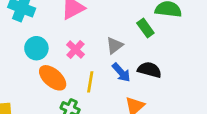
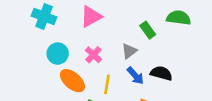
green rectangle: (145, 28) -> (148, 30), moved

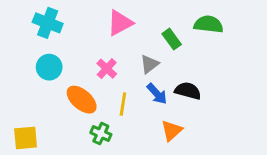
pink triangle: (91, 17) -> (120, 23), moved
cyan circle: (58, 54) -> (49, 67), moved

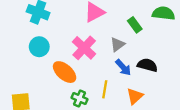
pink cross: (107, 69) -> (84, 48), size x1.5
yellow line: (123, 104) -> (105, 89), moved

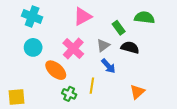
black semicircle: (147, 65) -> (130, 47), moved
orange triangle: (135, 96) -> (137, 92), moved

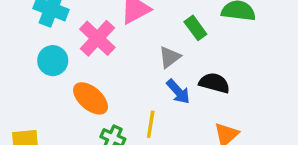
black semicircle: (130, 47) -> (214, 83), moved
pink cross: (73, 48) -> (97, 38), moved

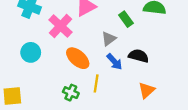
cyan circle: (53, 61) -> (31, 52), moved
orange ellipse: (91, 98) -> (78, 58), moved

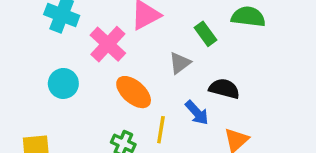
blue arrow: (114, 62) -> (197, 113), moved

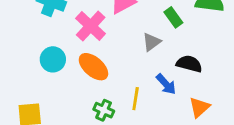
orange ellipse: (134, 92) -> (93, 67), moved

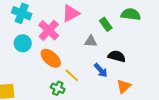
gray triangle: (152, 42) -> (91, 41), turned 40
cyan circle: (53, 59) -> (23, 43), moved
yellow line: (136, 99) -> (72, 75), moved, turned -56

